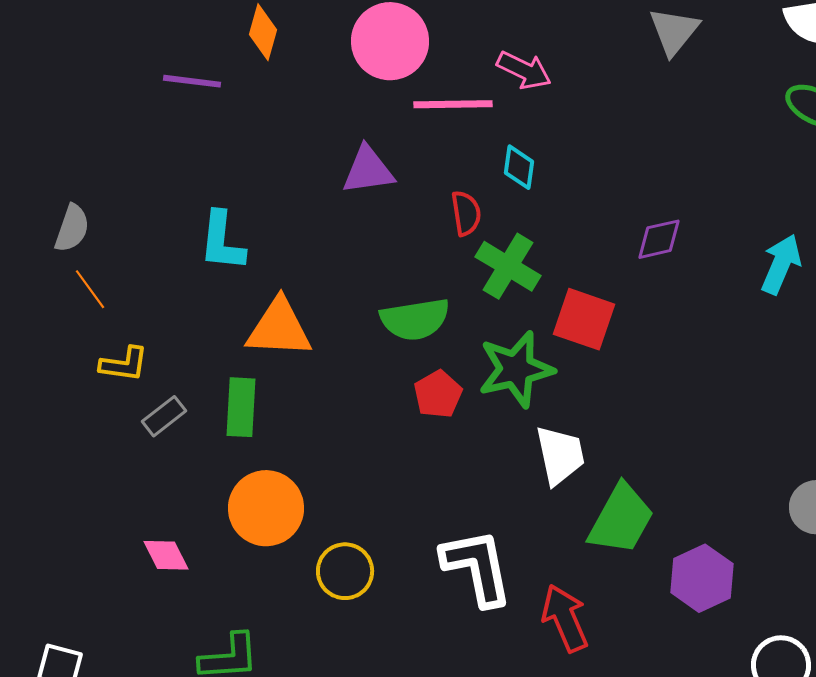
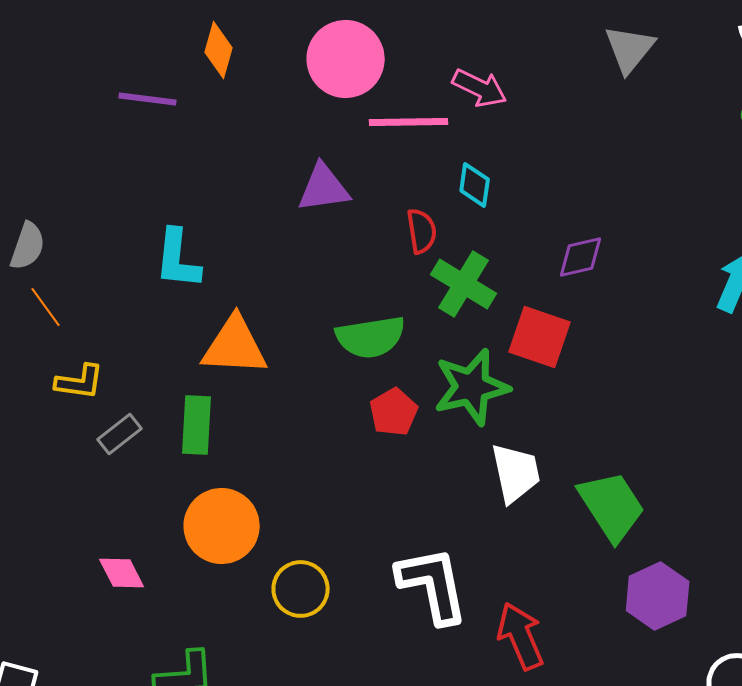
purple diamond: (659, 239) -> (581, 257), moved
green trapezoid: (621, 519) -> (612, 506), moved, turned -62

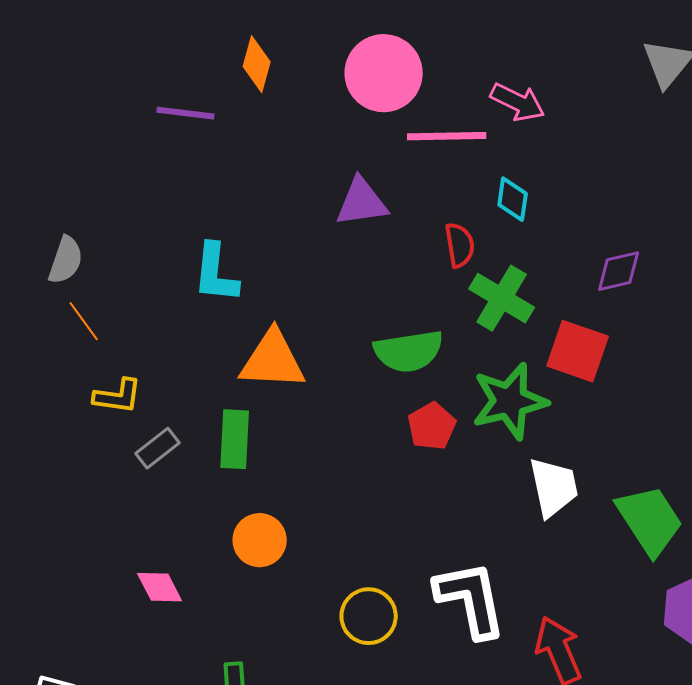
orange circle: (222, 526) -> (260, 540), size x0.7
yellow circle: (301, 589) -> (369, 616), moved

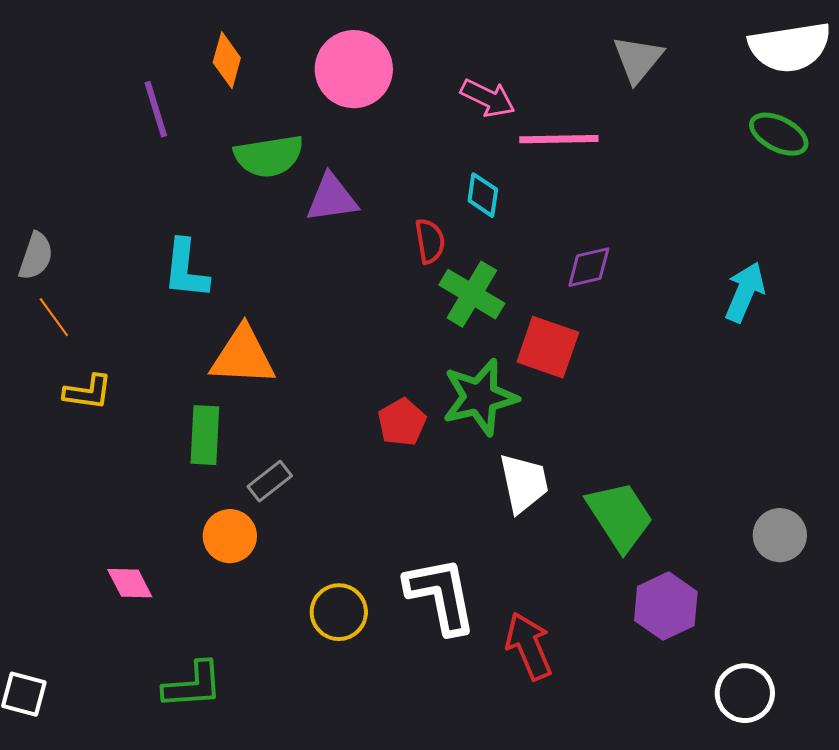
purple line: (186, 113) -> (156, 109), turned 66
pink line: (447, 136) -> (559, 139), moved
green semicircle: (409, 351) -> (269, 156), moved
gray rectangle: (158, 448) -> (270, 481), moved

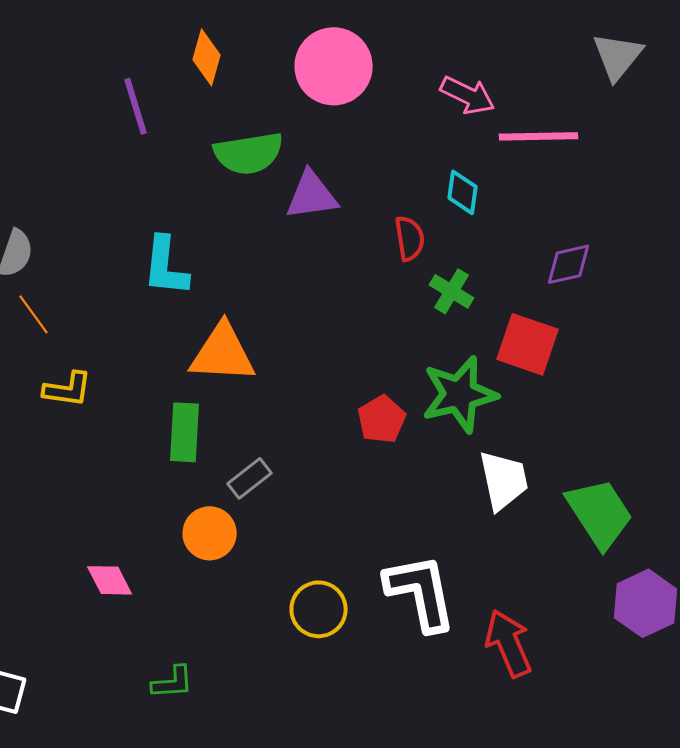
green cross: (472, 294) -> (452, 291), size x0.7
green L-shape: (193, 685) -> (173, 682), size x0.7

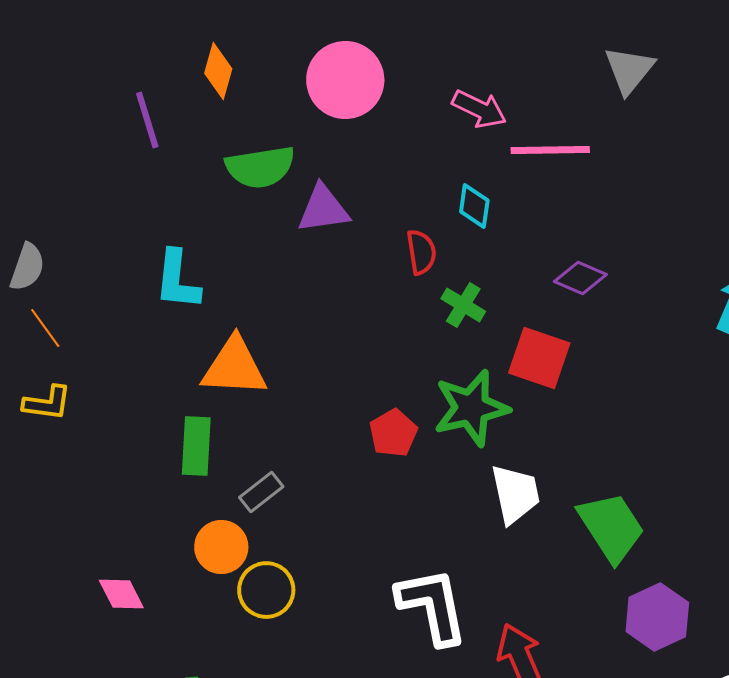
purple diamond: (569, 264) -> (580, 278), turned 36
yellow L-shape: (68, 389) -> (47, 403), moved
yellow circle: (319, 609) -> (266, 590), moved

